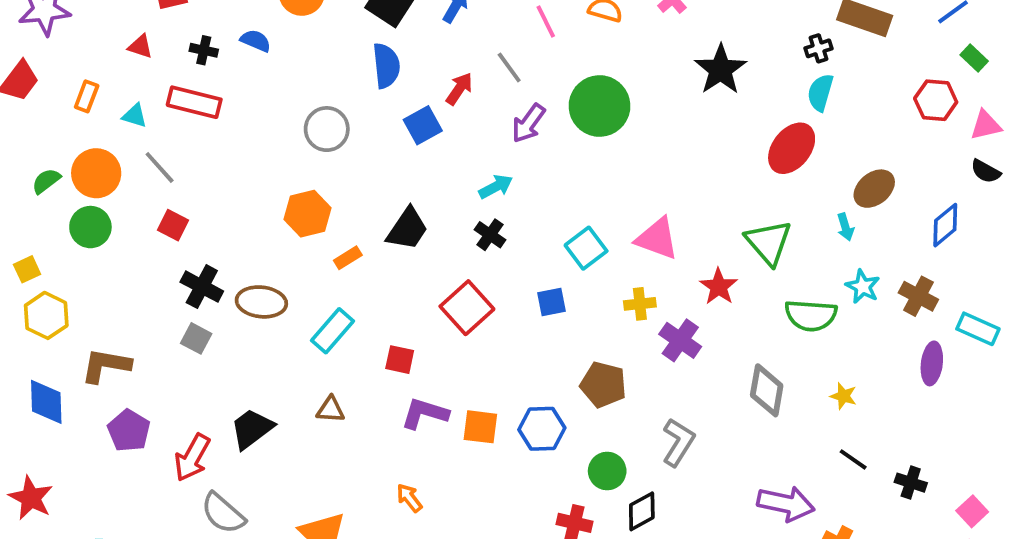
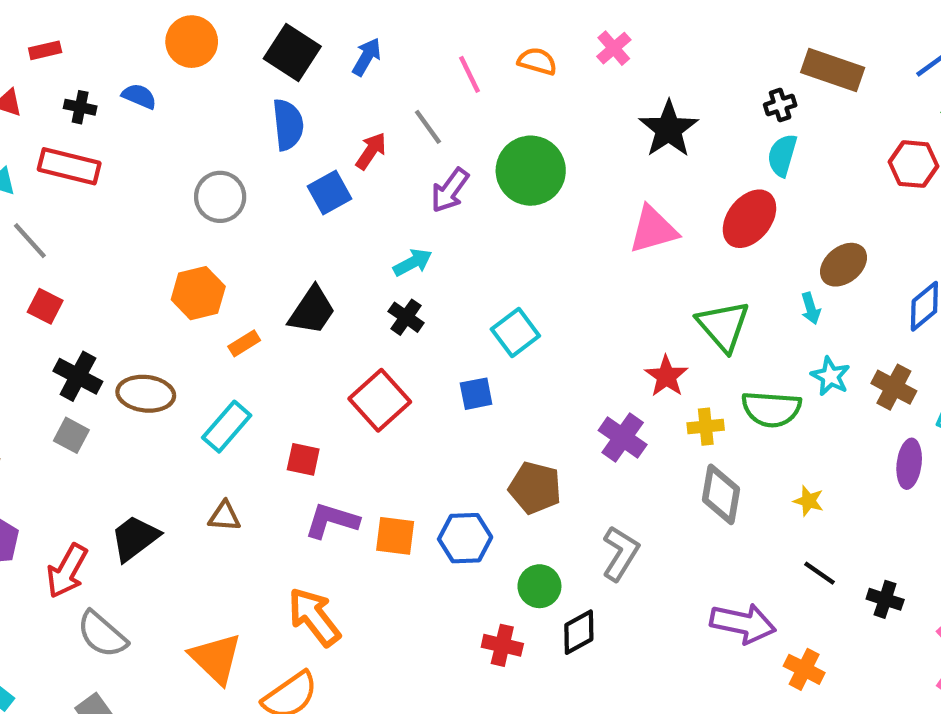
pink triangle: (657, 239) -> (653, 230), moved, turned -36
yellow cross: (640, 304) -> (706, 427), moved
orange arrow: (409, 498) -> (314, 617), size x1.8

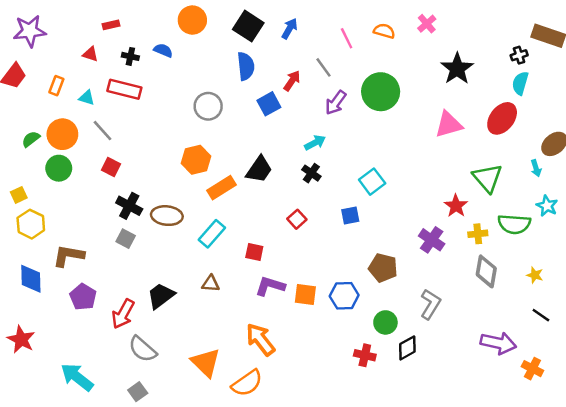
orange rectangle: (244, 343) -> (222, 188), size x1.6
red square: (380, 400) -> (297, 219), size x0.6

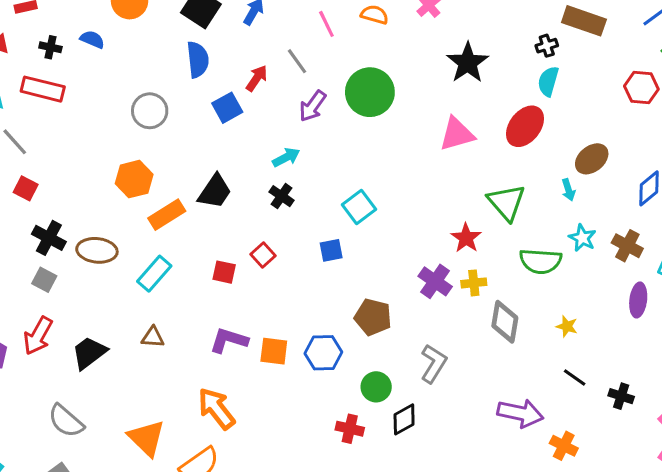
yellow cross: (478, 234) -> (474, 283), moved
red square: (254, 252) -> (224, 272), moved
red arrow: (123, 314) -> (38, 336), moved

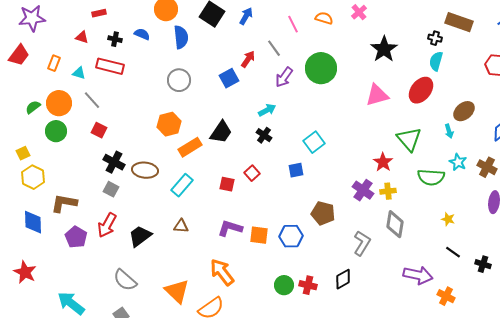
black cross: (547, 46) -> (435, 38), turned 32
blue semicircle: (198, 60) -> (181, 37), moved
gray diamond: (505, 322) -> (395, 224), moved
green circle: (376, 387) -> (284, 285), moved

